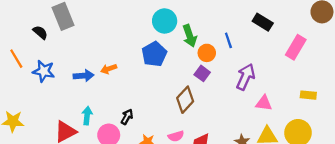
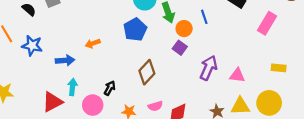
blue arrow: (84, 76) -> (65, 60), moved
purple arrow: (246, 77) -> (209, 68), moved
brown diamond: (185, 100) -> (147, 72), moved

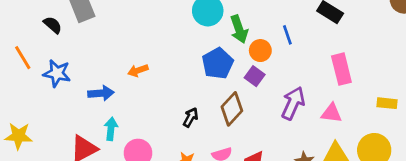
pink rectangle: (267, 23) -> (341, 69), moved, turned -45
blue pentagon: (135, 30) -> (218, 63), moved
brown diamond: (147, 72) -> (232, 109), moved
black arrow: (110, 88) -> (191, 117), moved

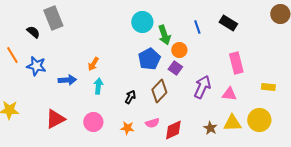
blue line: (287, 35) -> (197, 27), moved
orange arrow: (138, 70) -> (93, 64), turned -40
cyan arrow: (111, 129) -> (98, 86), moved

